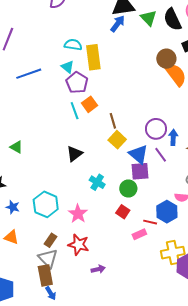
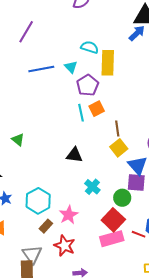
cyan triangle: (68, 67) -> (71, 67), moved
black triangle: (75, 154) -> (74, 155), turned 36
red square: (123, 212) -> (113, 220), size x1.6
pink rectangle: (139, 234) -> (112, 239), moved, size x1.6
brown rectangle: (50, 240) -> (46, 226), moved

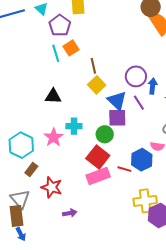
cyan cross: (92, 187) -> (74, 126), turned -35
pink star: (69, 215) -> (54, 137), moved

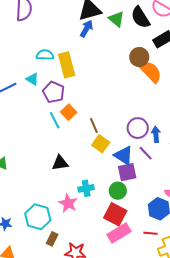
red line: (124, 169) -> (150, 233), moved

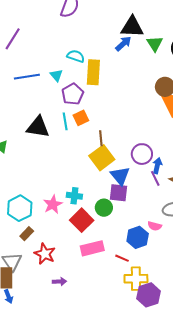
yellow square: (101, 144) -> (102, 158), size x1.4
purple line: (146, 153) -> (155, 178), moved
black triangle: (60, 163) -> (38, 127), moved, size x1.4
red square: (115, 214) -> (82, 220), moved

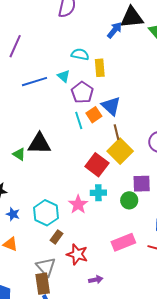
blue arrow: (123, 44) -> (114, 30), moved
yellow rectangle: (93, 72) -> (100, 68), size x0.7
black triangle: (38, 127) -> (39, 144), moved
blue triangle: (120, 176) -> (111, 106), moved
red square: (82, 220) -> (97, 165), moved

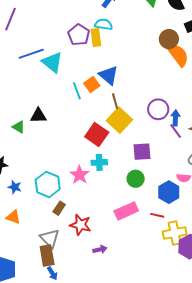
cyan semicircle: (80, 54) -> (104, 24), moved
cyan triangle: (64, 76) -> (52, 62), moved, size x1.6
purple pentagon: (82, 92) -> (79, 35), moved
black triangle: (39, 144) -> (38, 116), size x0.7
green circle: (129, 200) -> (136, 179), moved

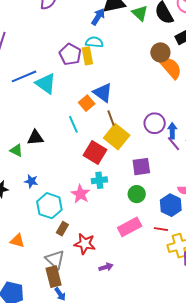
cyan line: (77, 91) -> (73, 124), moved
blue star: (15, 187) -> (31, 181), moved

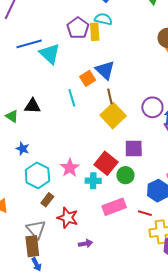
red square: (95, 153) -> (106, 163), moved
cyan cross: (99, 180) -> (93, 181), moved

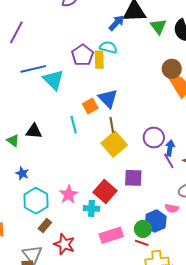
green circle: (125, 175) -> (143, 229), moved

